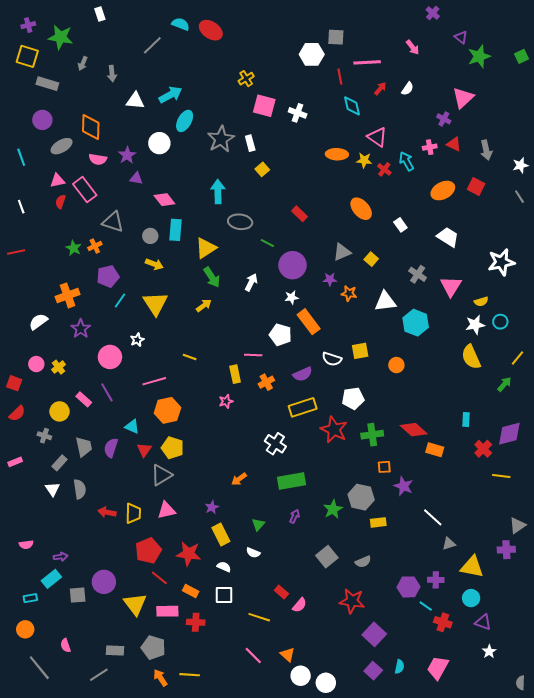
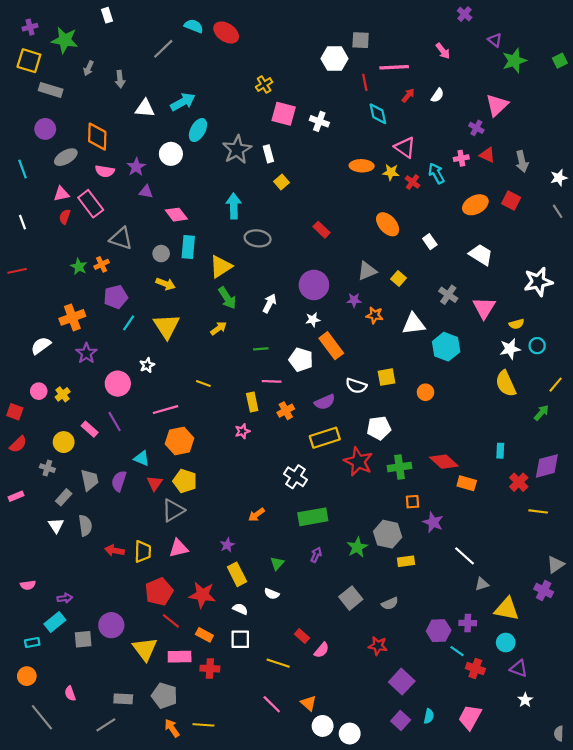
green line: (267, 243) -> (261, 349), moved, turned -32
purple cross: (506, 550) -> (544, 591), turned 30
red star: (352, 601) -> (378, 646), size x0.7

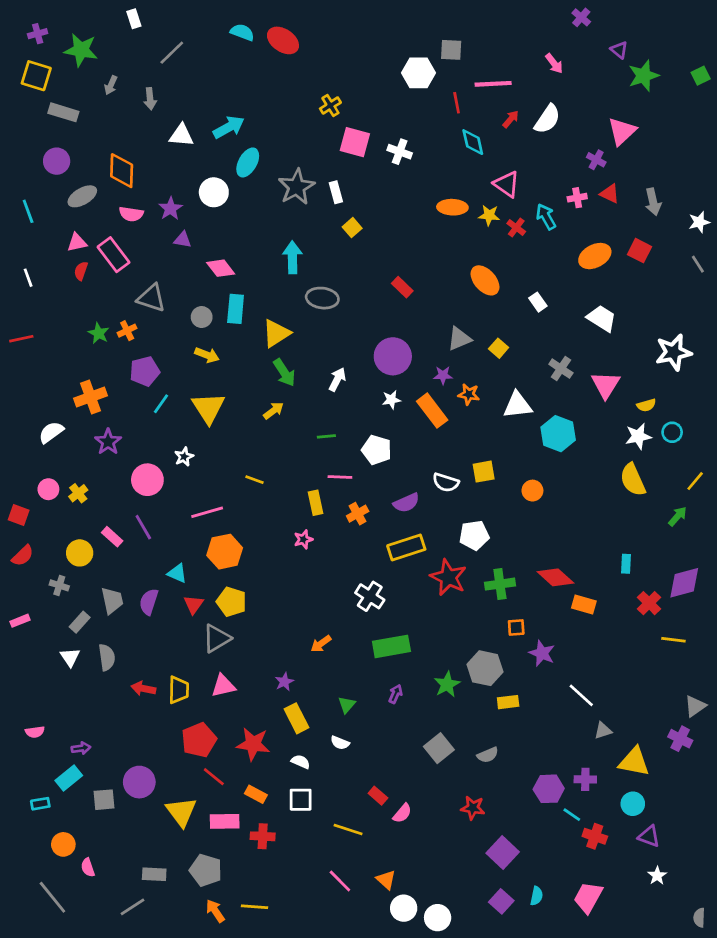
gray line: (163, 49) -> (172, 53), moved
white semicircle: (437, 95) -> (547, 119), size x1.6
orange rectangle: (331, 346) -> (432, 411), moved
orange circle: (27, 676) -> (63, 844), moved

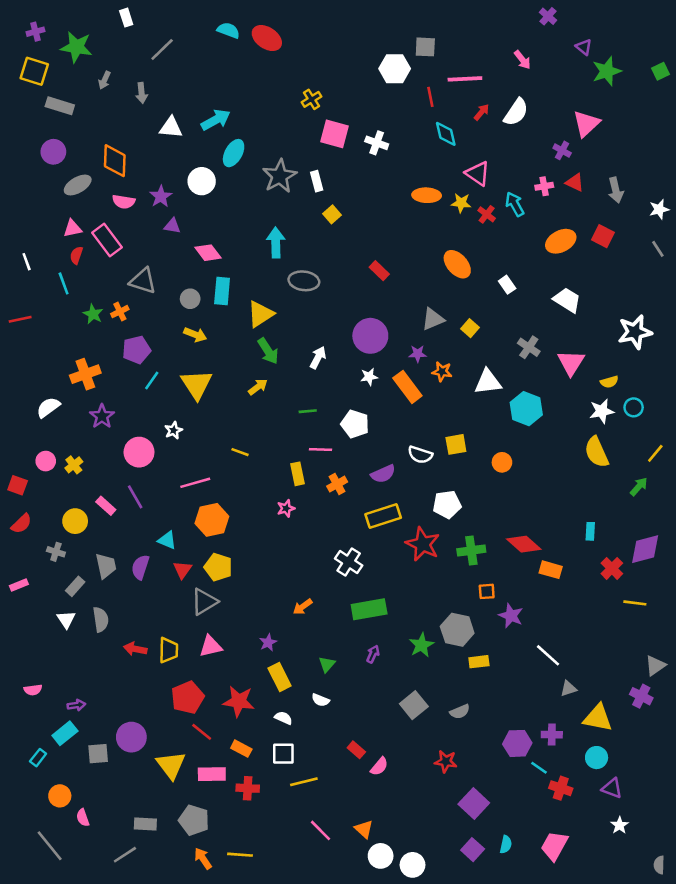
cyan line: (28, 211) -> (64, 283), moved
cyan rectangle: (40, 804) -> (38, 758), turned -42
yellow line: (348, 830) -> (304, 782), moved, turned -32

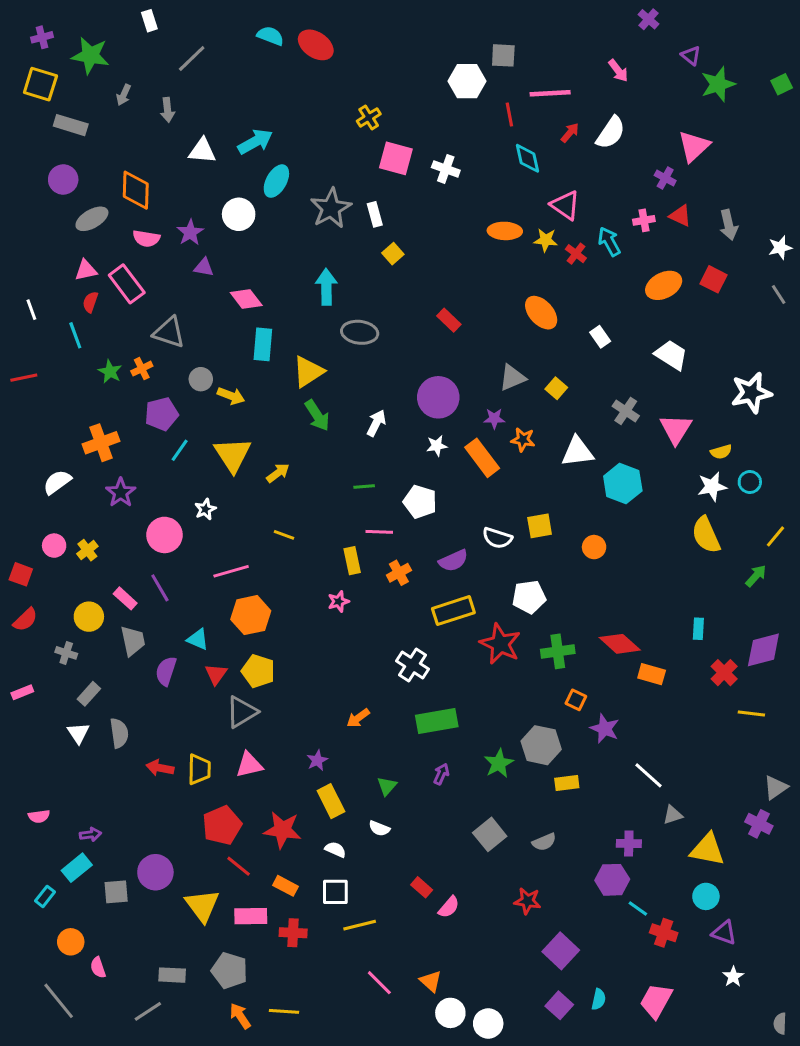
gray circle: (190, 299) -> (201, 379), moved
yellow arrow: (258, 387) -> (278, 473), moved
gray trapezoid: (106, 566) -> (133, 641), moved
orange square: (487, 591) -> (576, 700), turned 30
purple cross: (552, 735) -> (629, 843), moved

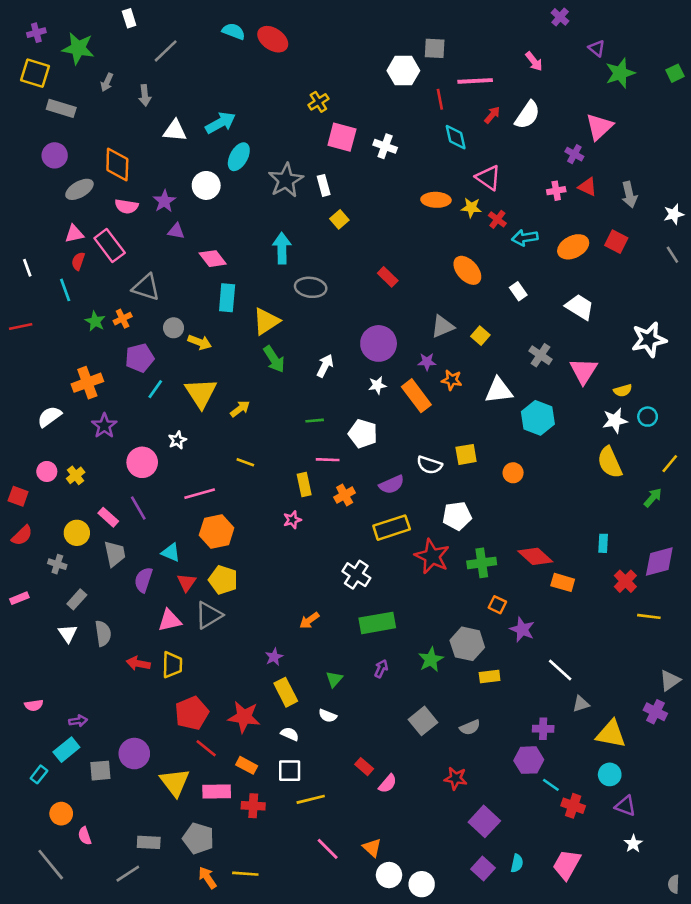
cyan arrow: (609, 242) -> (525, 238), moved, turned -70
pink triangle: (249, 765) -> (170, 620), moved

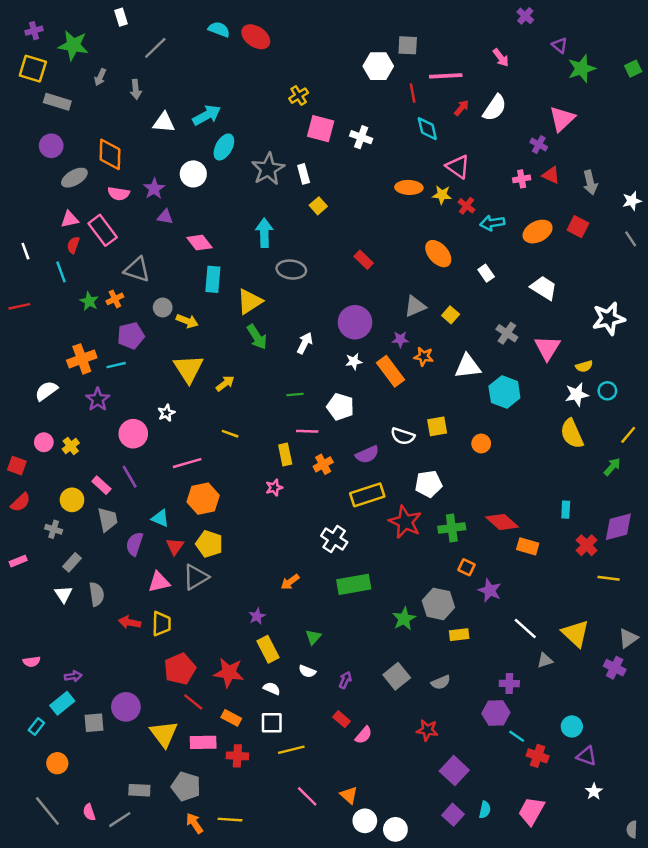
cyan line: (155, 389) -> (116, 365), moved, turned 42
purple arrow: (381, 669) -> (345, 680), moved
yellow triangle: (611, 734) -> (576, 633), moved, turned 32
pink semicircle: (85, 836) -> (89, 812), moved

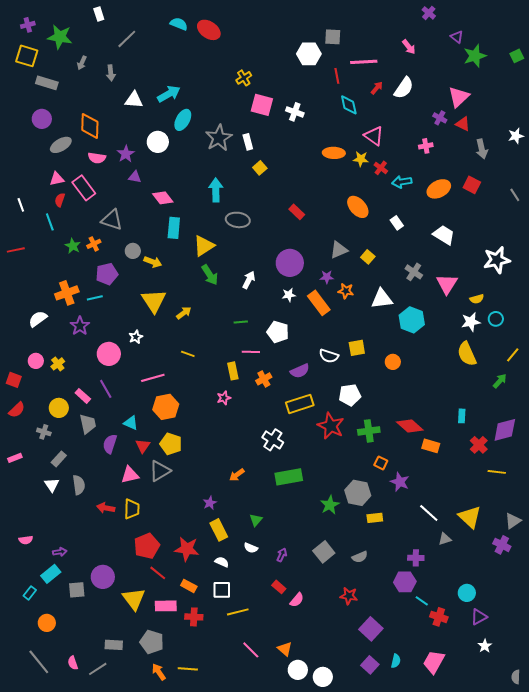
red triangle: (551, 175) -> (463, 124), moved
white star: (632, 201) -> (516, 136), moved
purple triangle: (587, 756) -> (479, 617), turned -48

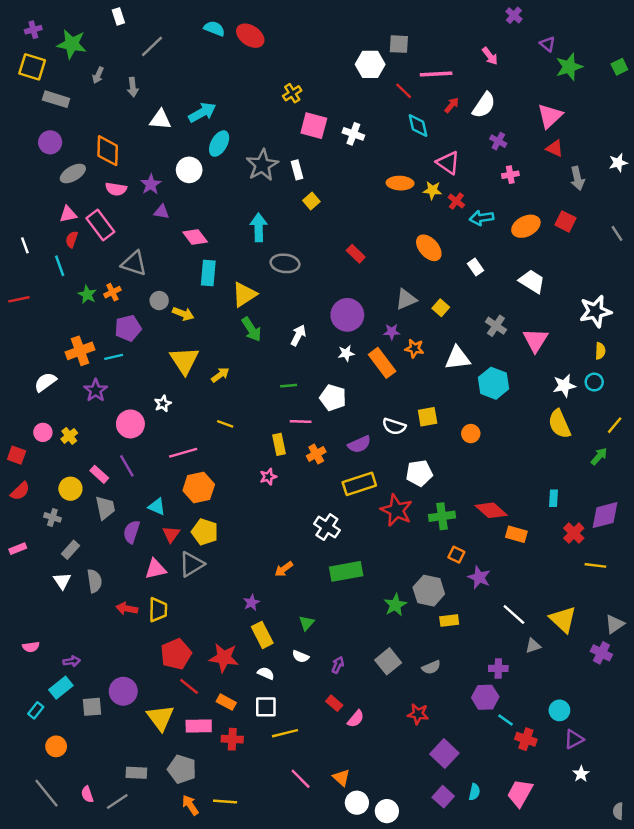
red line: (337, 76) -> (404, 91), turned -35
purple cross: (440, 118) -> (498, 141), moved
yellow semicircle: (477, 299) -> (600, 351), moved, turned -72

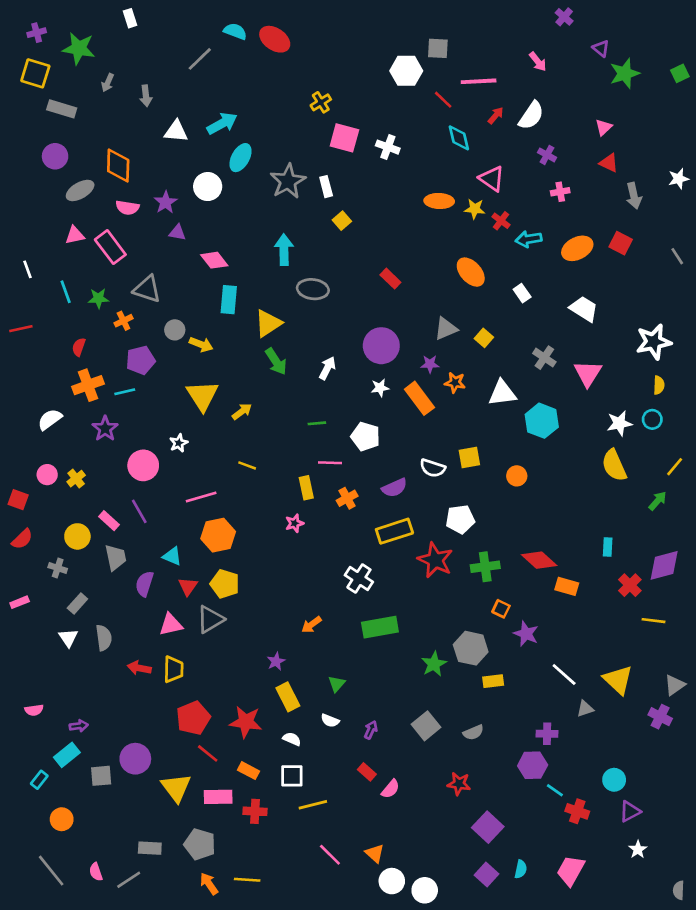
gray line: (152, 46) -> (200, 59), moved
pink triangle: (550, 116) -> (604, 127), size x0.6
red semicircle: (72, 239) -> (79, 347), moved
green star: (87, 295) -> (98, 298), moved, turned -30

